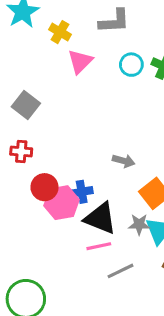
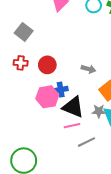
red circle: (44, 187) -> (47, 65), moved

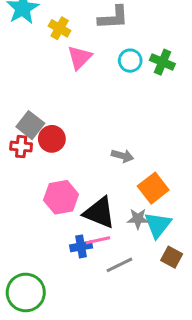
gray square: (24, 32) -> (30, 125), moved
red circle: (47, 65) -> (52, 139), moved
blue cross: (61, 90) -> (81, 246), moved

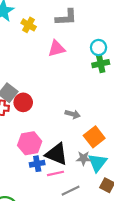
pink triangle: (79, 57) -> (57, 49), moved, turned 30
cyan circle: (130, 61) -> (99, 47), moved
green cross: (162, 62) -> (101, 64), moved, turned -35
blue cross: (81, 246) -> (37, 164), moved

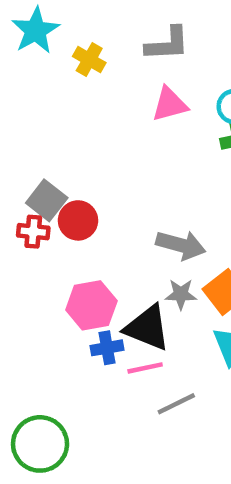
pink triangle: (57, 49) -> (170, 104), moved
gray arrow: (73, 114) -> (181, 245), size x1.5
gray star: (83, 158) -> (181, 294), moved

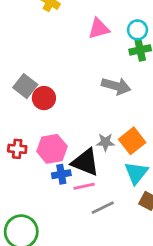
red cross: (33, 232) -> (17, 149), moved
gray arrow: (181, 245) -> (116, 86), moved

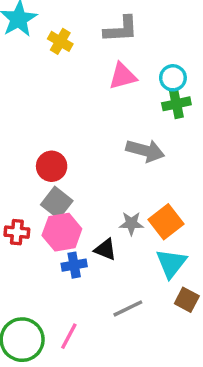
gray square: (25, 86) -> (57, 203), moved
black triangle: (85, 162) -> (105, 249), size x0.6
pink line: (84, 186) -> (69, 336), moved, turned -50

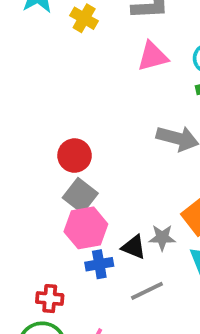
gray star: (131, 223) -> (162, 238), moved
red cross: (17, 232) -> (50, 299), moved
gray line: (128, 308) -> (147, 291), moved

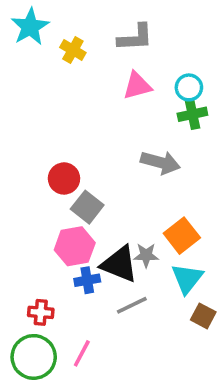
gray square: (80, 196) -> (87, 207), moved
black triangle: (134, 247) -> (119, 264), size x1.6

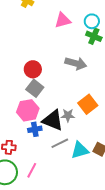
green cross: (192, 114) -> (94, 36), turned 35
red circle: (64, 178) -> (33, 69), moved
cyan triangle: (187, 278) -> (80, 150), moved, turned 36

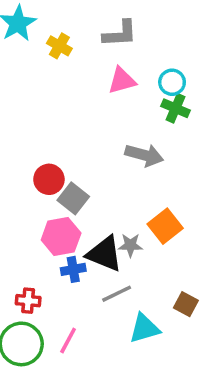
red circle: (33, 69) -> (49, 179), moved
cyan triangle: (80, 150) -> (144, 328), moved

